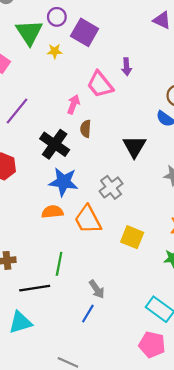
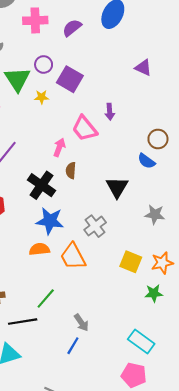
yellow square: (132, 237) -> (131, 262), moved
green line: (59, 264) -> (46, 298), turned 30

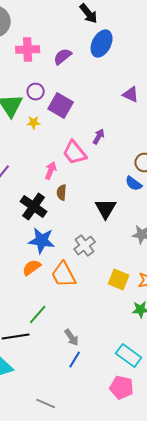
purple arrow: (110, 112) -> (99, 137), turned -147
orange semicircle: (39, 249) -> (32, 268), turned -30
blue line: (73, 346) -> (75, 360), moved

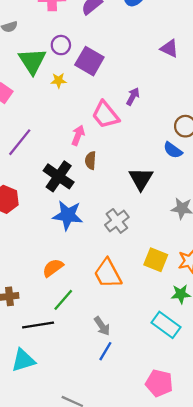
orange semicircle: (32, 268) -> (53, 268), moved
orange trapezoid: (64, 275) -> (108, 274), moved
cyan rectangle: (129, 356) -> (166, 325), moved

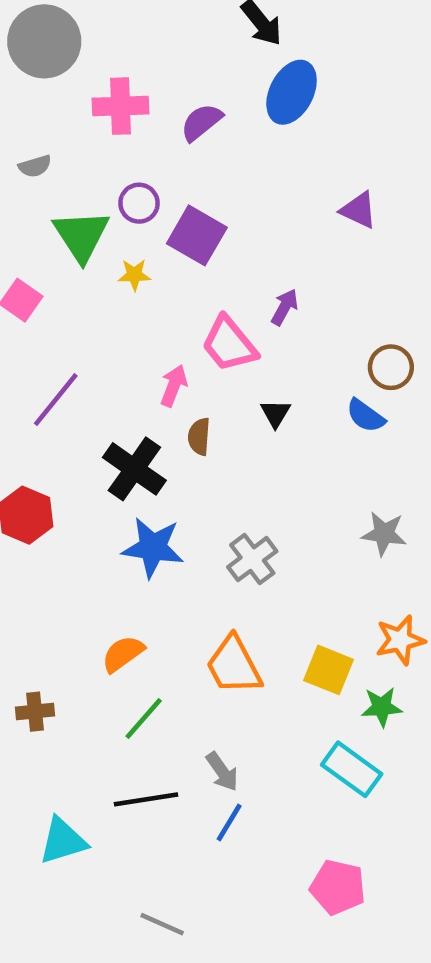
black triangle: (141, 179) -> (275, 413), moved, size x0.6
yellow square: (156, 260) -> (329, 670), moved
black line: (38, 325) -> (146, 799), moved

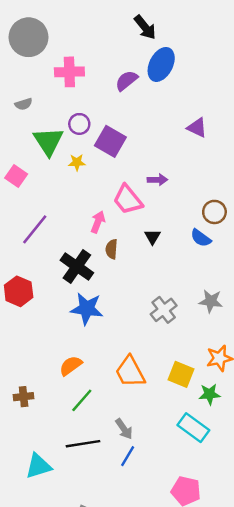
purple semicircle: (201, 122) -> (126, 81), moved
purple arrow: (285, 307) -> (157, 180), turned 60
gray cross: (252, 559) -> (164, 310), moved

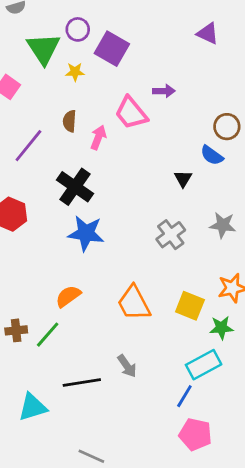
black triangle: (152, 237) -> (183, 179), moved
brown semicircle: (112, 249) -> (69, 121), moved
green line: (82, 400) -> (48, 335), moved
cyan rectangle: (193, 428) -> (204, 365), turned -64
blue line: (128, 456) -> (184, 396), moved

